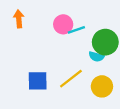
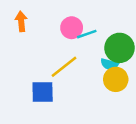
yellow line: (71, 79) -> (64, 67), moved
yellow circle: (102, 86) -> (116, 79), moved

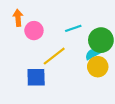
pink circle: (72, 28) -> (34, 31), moved
cyan semicircle: (109, 64) -> (92, 54), turned 136

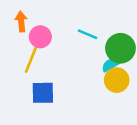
cyan line: (73, 28) -> (87, 34), turned 42
yellow line: (54, 56) -> (31, 58), moved, turned -30

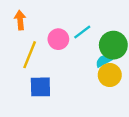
cyan line: (87, 34) -> (82, 32), turned -60
pink circle: (40, 37) -> (58, 39), moved

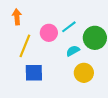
cyan semicircle: (104, 61) -> (73, 51), moved
yellow circle: (110, 75) -> (84, 73), moved

